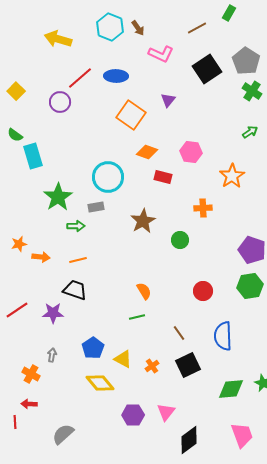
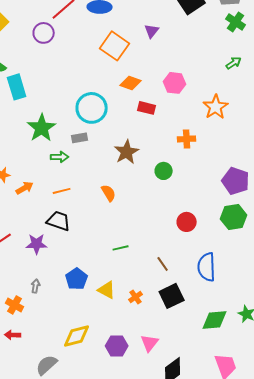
orange arrow: (41, 257) -> (25, 188), turned -36
orange semicircle: (144, 291) -> (109, 193), moved
yellow diamond: (100, 383) -> (77, 336), moved, turned -64

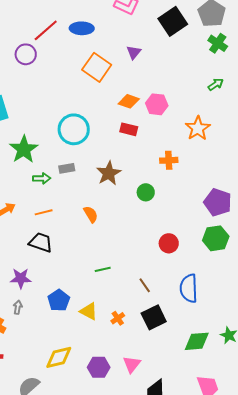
orange diamond: (131, 83) -> (129, 101), moved
gray rectangle: (80, 138) -> (67, 168), moved
purple star: (37, 244) -> (21, 278), moved

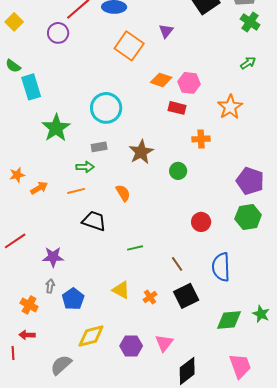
red rectangle: (129, 129) -> (177, 108), moved
green arrow: (42, 178) -> (85, 167), moved
black trapezoid: (41, 242) -> (94, 221), moved
blue pentagon: (59, 300) -> (73, 299), moved

